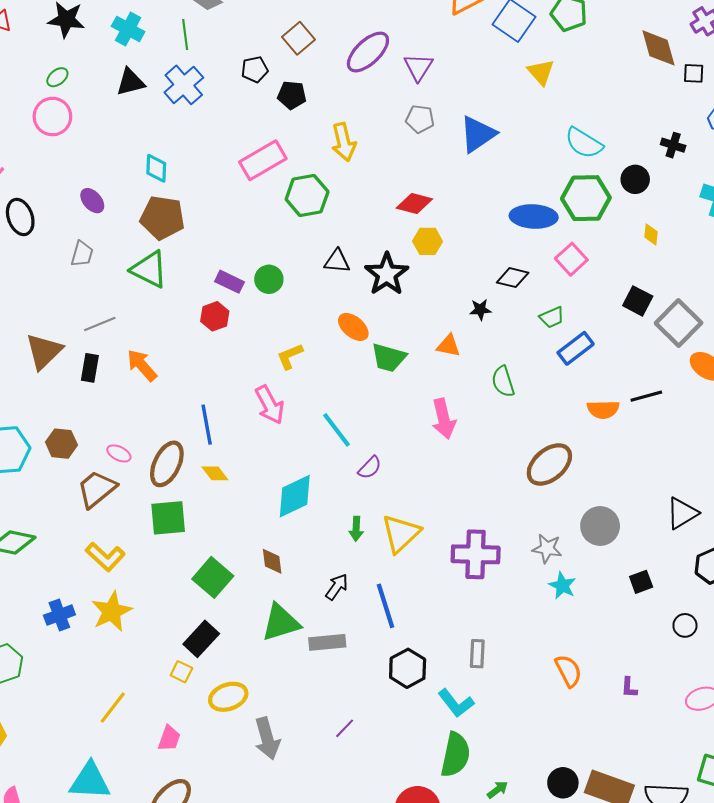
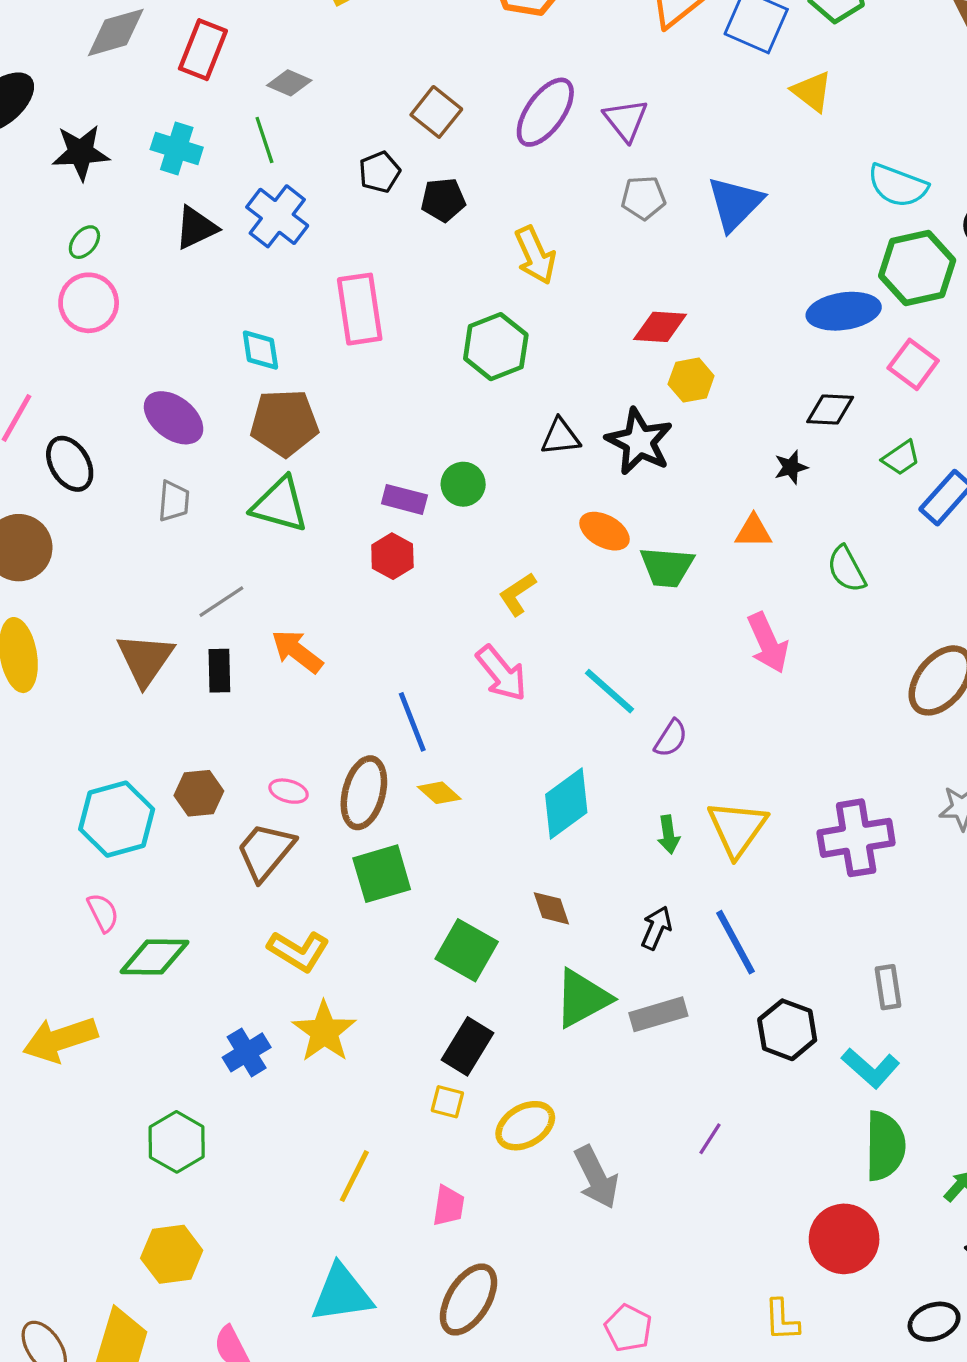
pink rectangle: (263, 160) -> (360, 309), moved, turned -57
purple ellipse: (92, 201) -> (174, 418), size x1.5

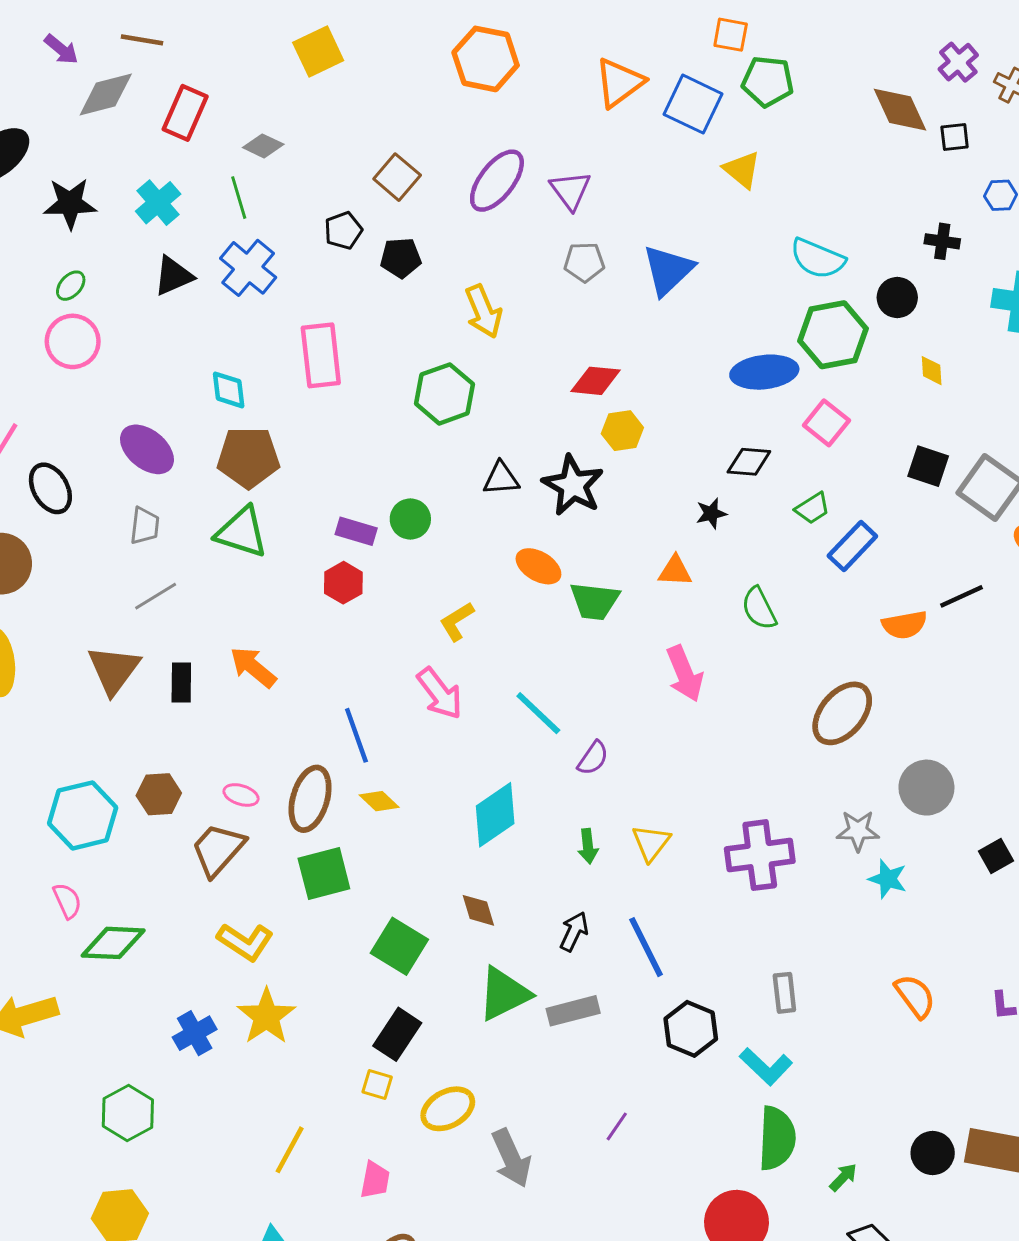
cyan cross: (177, 148) -> (158, 203), turned 30
gray line: (221, 602) -> (156, 596), moved
yellow triangle: (737, 828) -> (651, 843), size x0.7

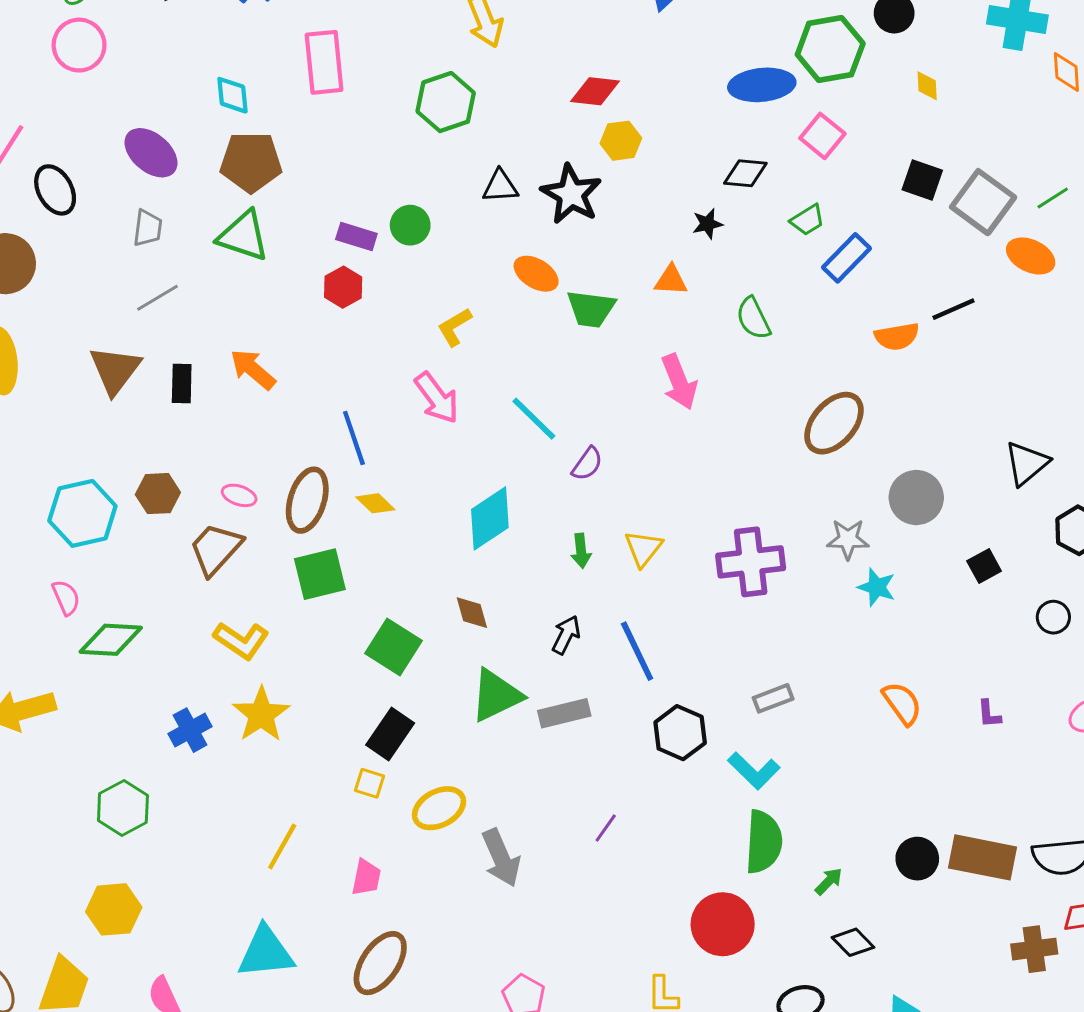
gray rectangle: (784, 993) -> (773, 698), turned 75

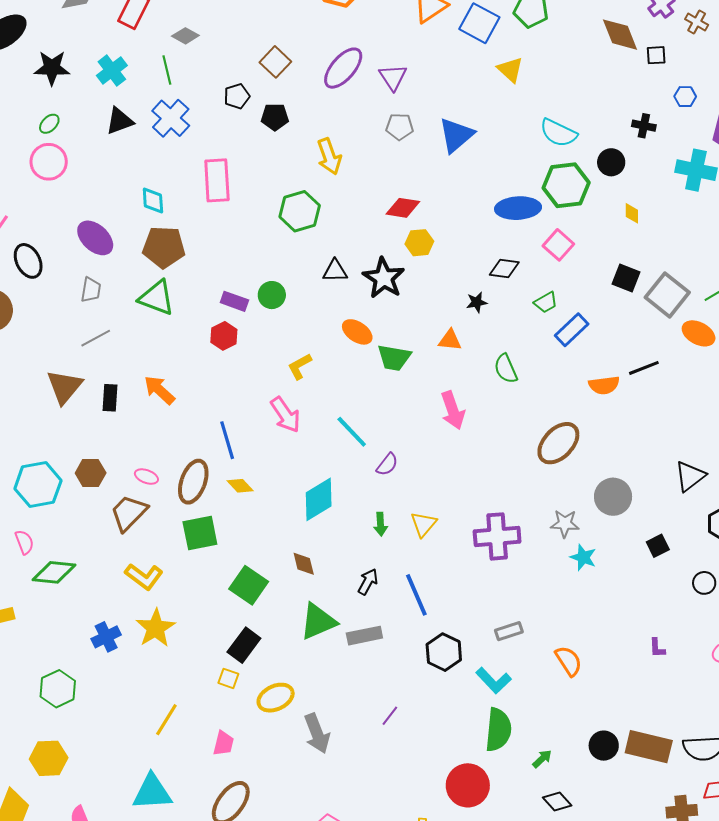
orange semicircle: (902, 703) -> (569, 661), moved

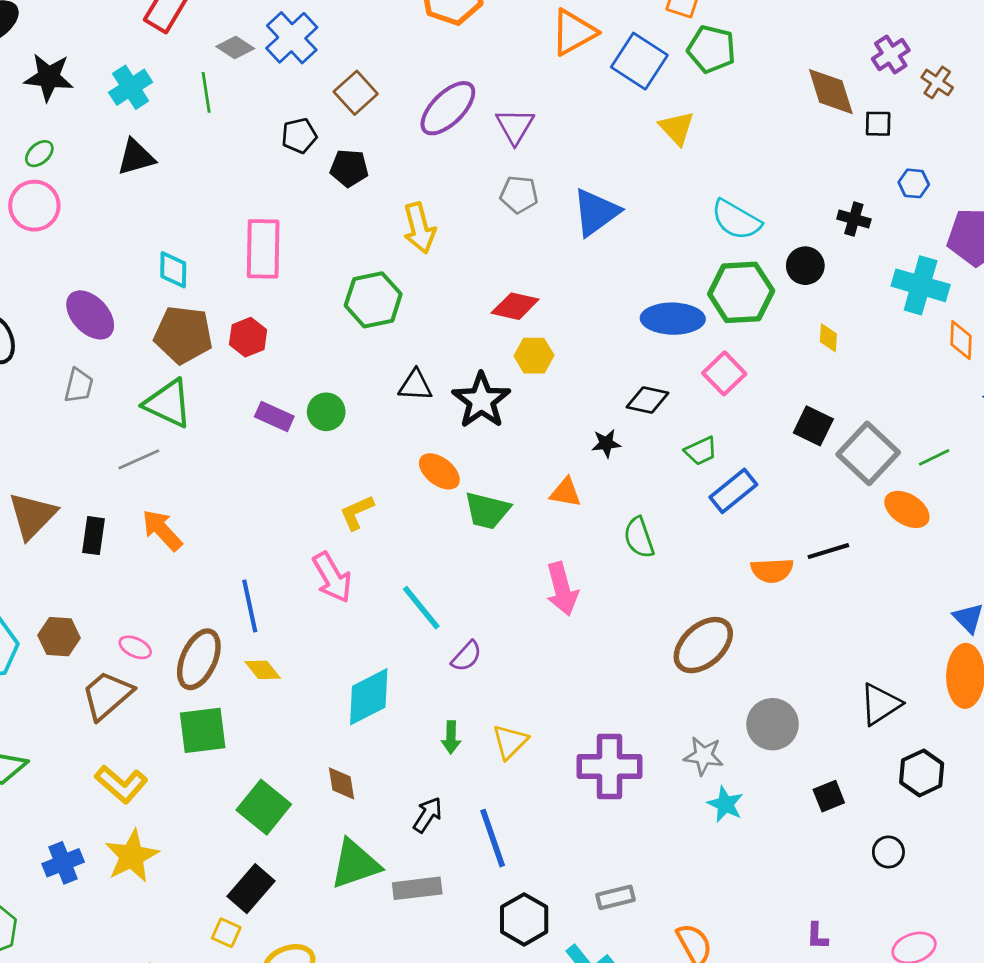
blue cross: (171, 118) -> (292, 38), moved
red hexagon: (224, 336) -> (248, 337), moved
gray line: (96, 338) -> (139, 459), moved

